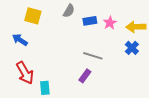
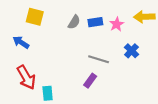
gray semicircle: (69, 11) -> (74, 22), moved
yellow arrow: (136, 27) -> (144, 17), moved
blue cross: (132, 48) -> (131, 51), moved

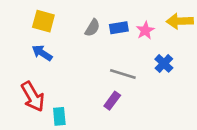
blue arrow: (21, 42) -> (42, 53), moved

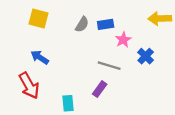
pink star: (145, 30) -> (123, 40), moved
blue arrow: (42, 53) -> (40, 57), moved
cyan rectangle: (59, 116) -> (68, 103), moved

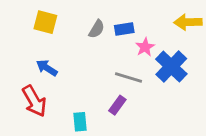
blue cross: (146, 56) -> (171, 66), size x1.6

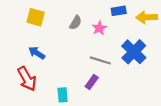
blue rectangle: (124, 29) -> (119, 11), moved
pink star: (145, 47) -> (99, 28), moved

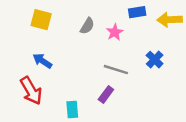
blue cross: (134, 52) -> (155, 60), size x0.6

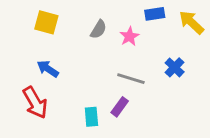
yellow arrow: (170, 20) -> (191, 22), turned 45
cyan rectangle: (72, 109) -> (91, 117), moved

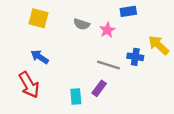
yellow arrow: (191, 22) -> (159, 45), moved
gray semicircle: (98, 29) -> (82, 24), turned 77
blue cross: (175, 67) -> (135, 57), moved, turned -35

